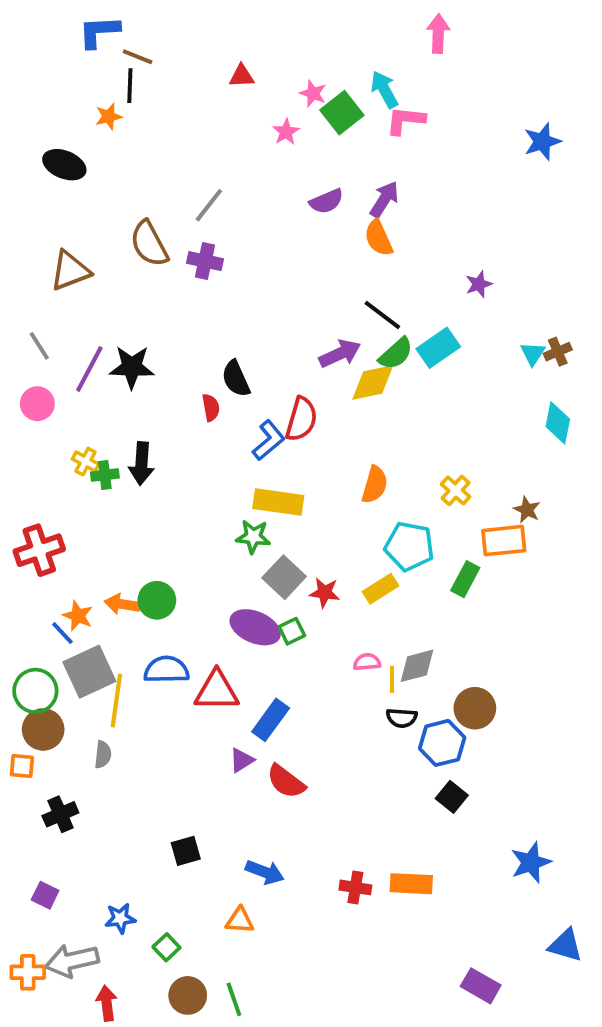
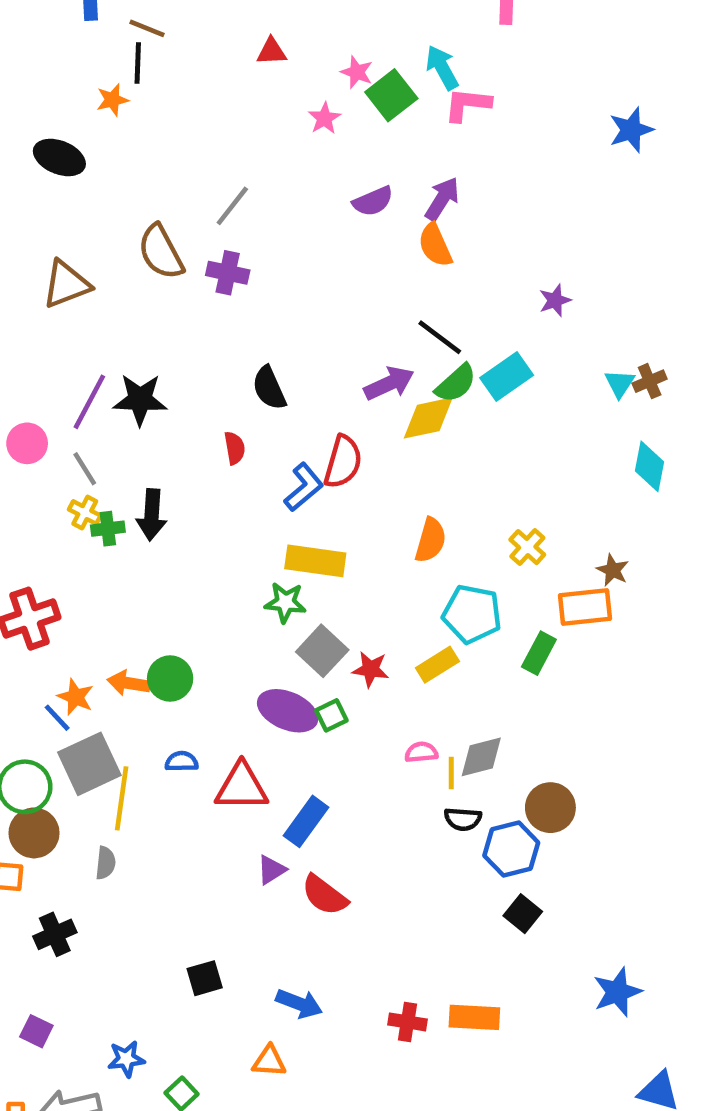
gray line: (39, 346) -> (85, 469), moved
black semicircle: (236, 379) -> (269, 388), moved
blue semicircle: (166, 670) -> (182, 761), size x0.6

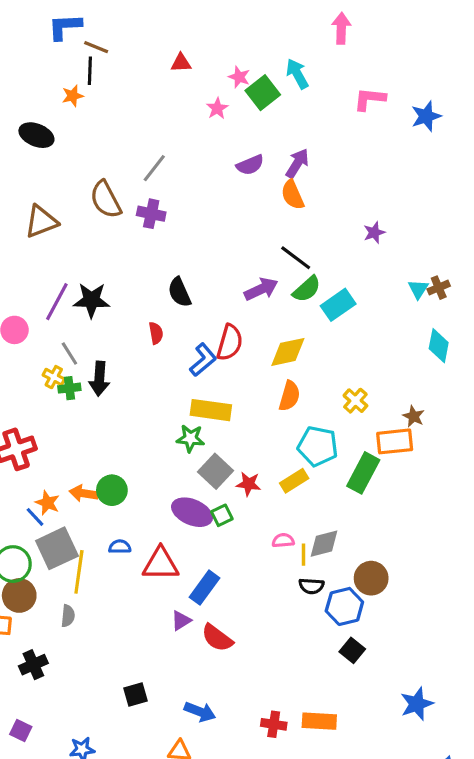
pink L-shape: (467, 104) -> (370, 99), moved
cyan rectangle: (507, 376) -> (338, 305), moved
yellow diamond: (428, 418) -> (288, 352), moved
gray line: (85, 469) -> (69, 353), moved
green rectangle: (539, 653) -> (363, 473), size x1.4

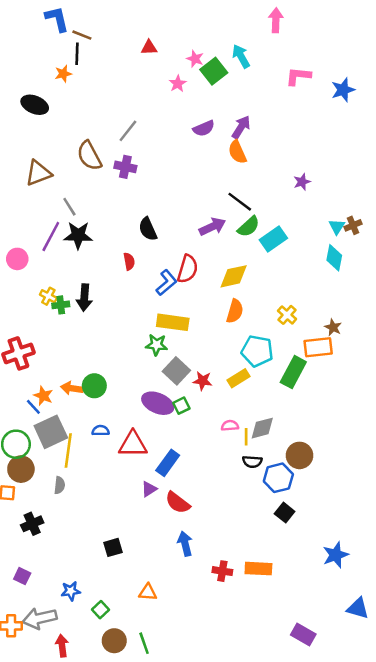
blue L-shape: (65, 27) -> (57, 19), turned 80
cyan diamond: (439, 346) -> (334, 258), moved
gray line: (69, 353) -> (69, 207), moved
blue arrow: (200, 712) -> (185, 544), moved, turned -125

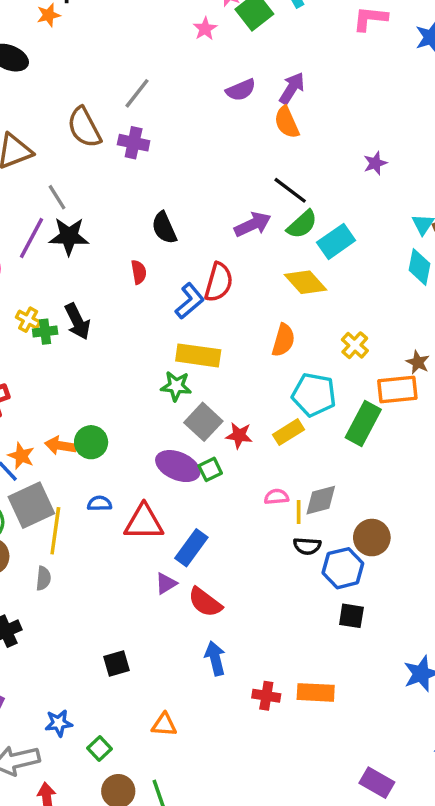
yellow diamond: (234, 276) -> (305, 282), moved, turned 60
black arrow: (84, 297) -> (77, 321), turned -30
black square: (285, 513) -> (351, 616), turned -30

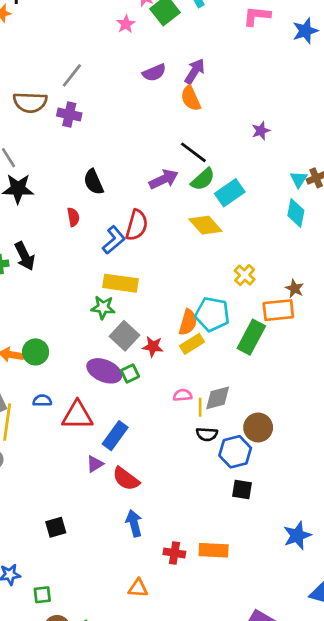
brown semicircle: (84, 127) -> (30, 102), turned -60
orange semicircle: (283, 340) -> (188, 322), moved
orange triangle: (164, 725) -> (138, 588), moved
green square: (100, 749) -> (42, 595), turned 36

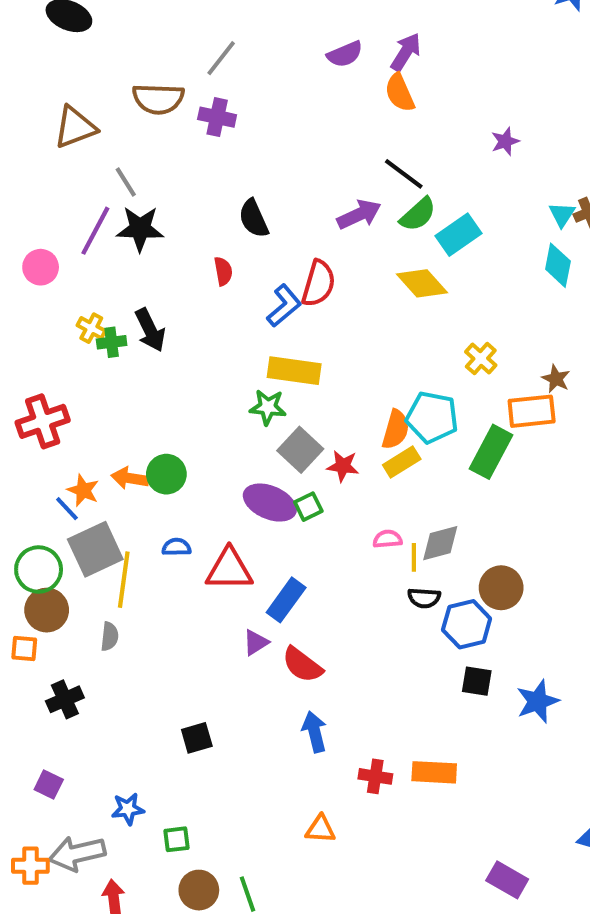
blue star: (297, 535) -> (538, 701), moved

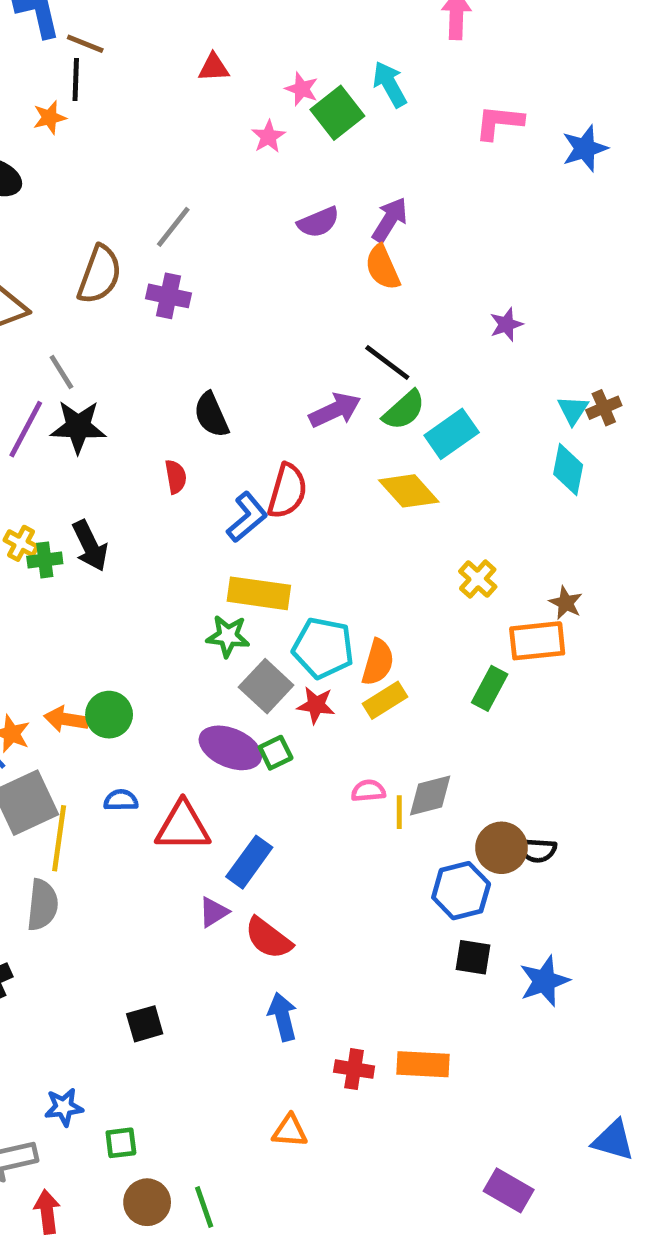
brown semicircle: (158, 99) -> (99, 275), turned -72
cyan pentagon: (432, 417) -> (323, 648), moved
green rectangle: (491, 452) -> (490, 688), size x0.7
black semicircle: (424, 598) -> (537, 850), moved
gray semicircle: (110, 636) -> (42, 905), size x1.5

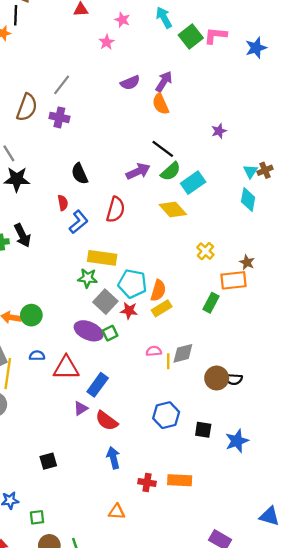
green square: (337, 113) -> (191, 37), moved
blue L-shape: (247, 517) -> (79, 222), moved
blue hexagon: (461, 891) -> (166, 415), moved

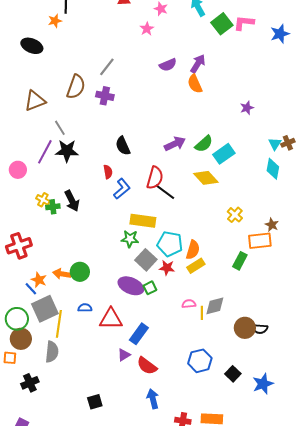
black line: (163, 149) -> (165, 192), moved
black square: (203, 430) -> (233, 374), turned 35

